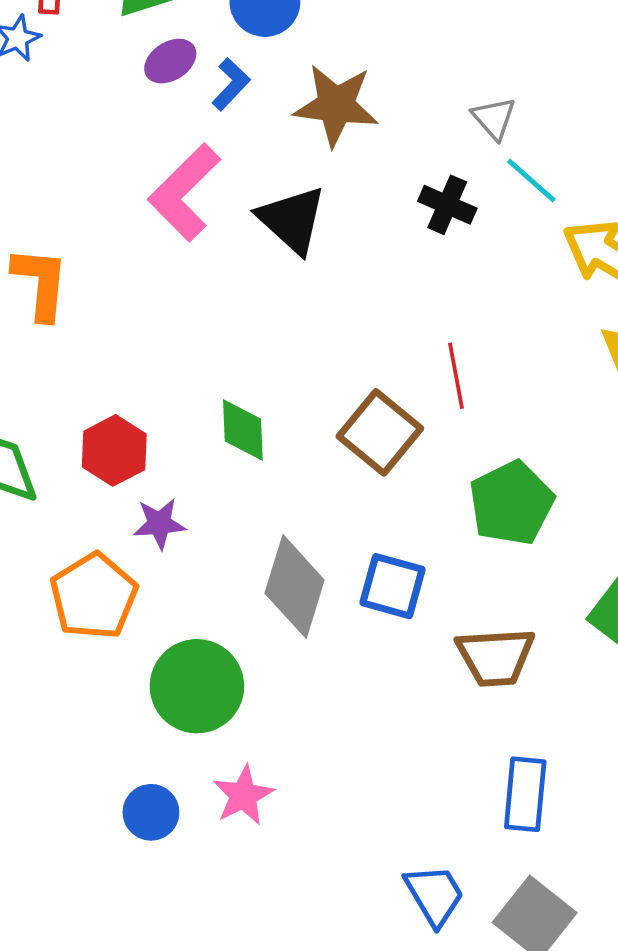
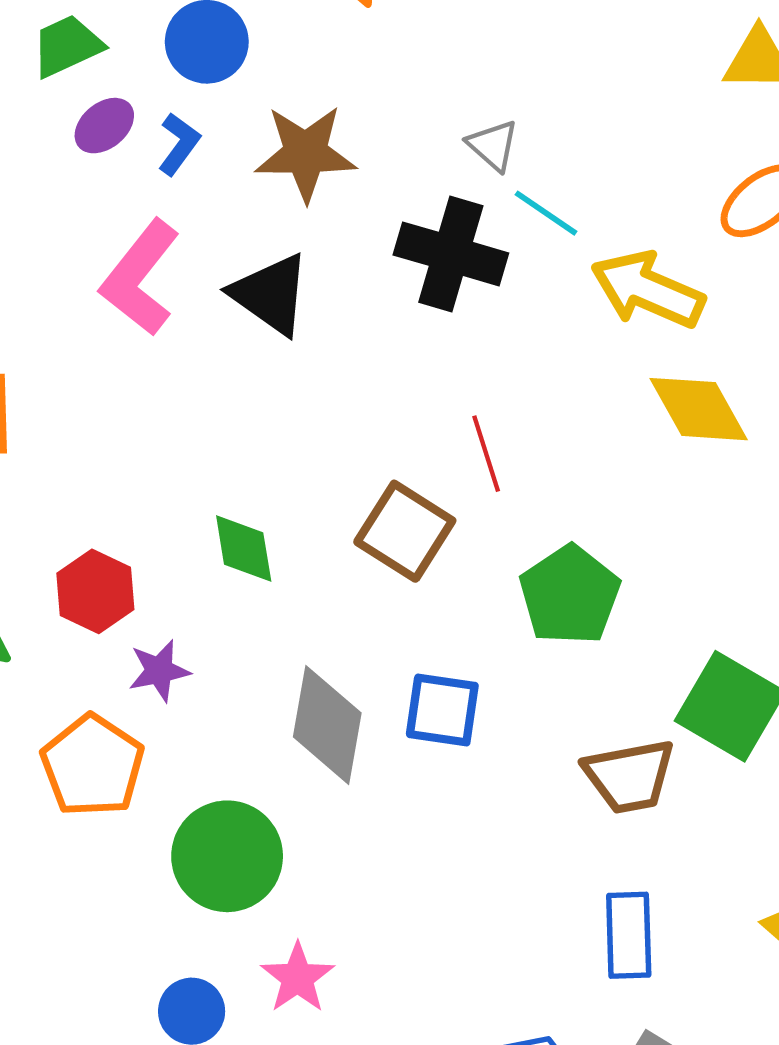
black cross: (447, 205) -> (451, 254), size x1.6
brown trapezoid: (495, 657) -> (629, 776), moved

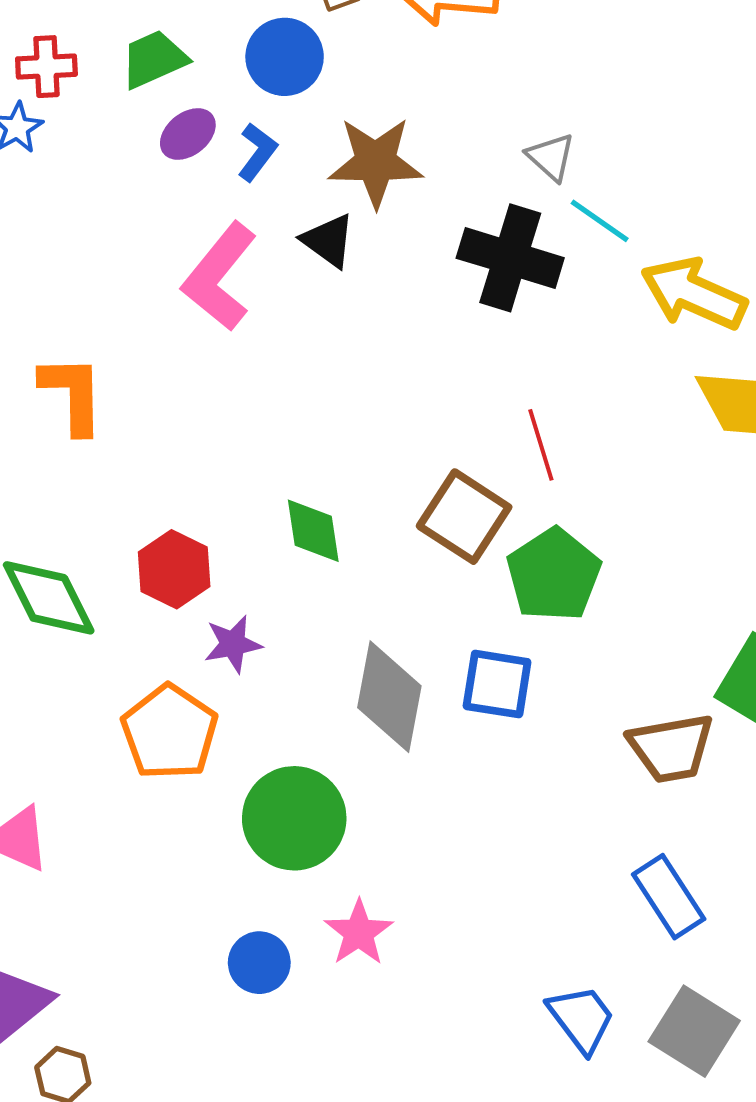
black triangle: (271, 294) -> (328, 241), moved, size x0.7
green pentagon: (570, 595) -> (554, 575), moved
blue rectangle: (629, 935) -> (669, 897), turned -32

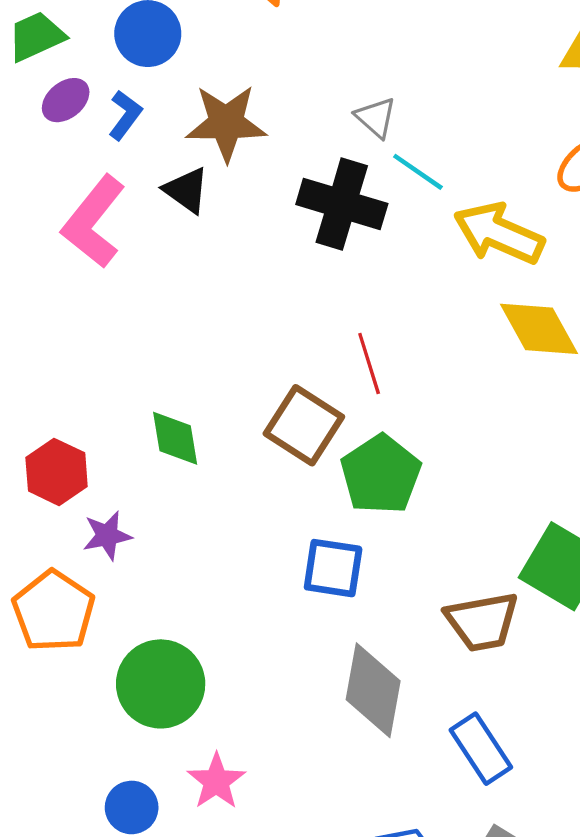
gray diamond: (389, 697) -> (373, 690), moved

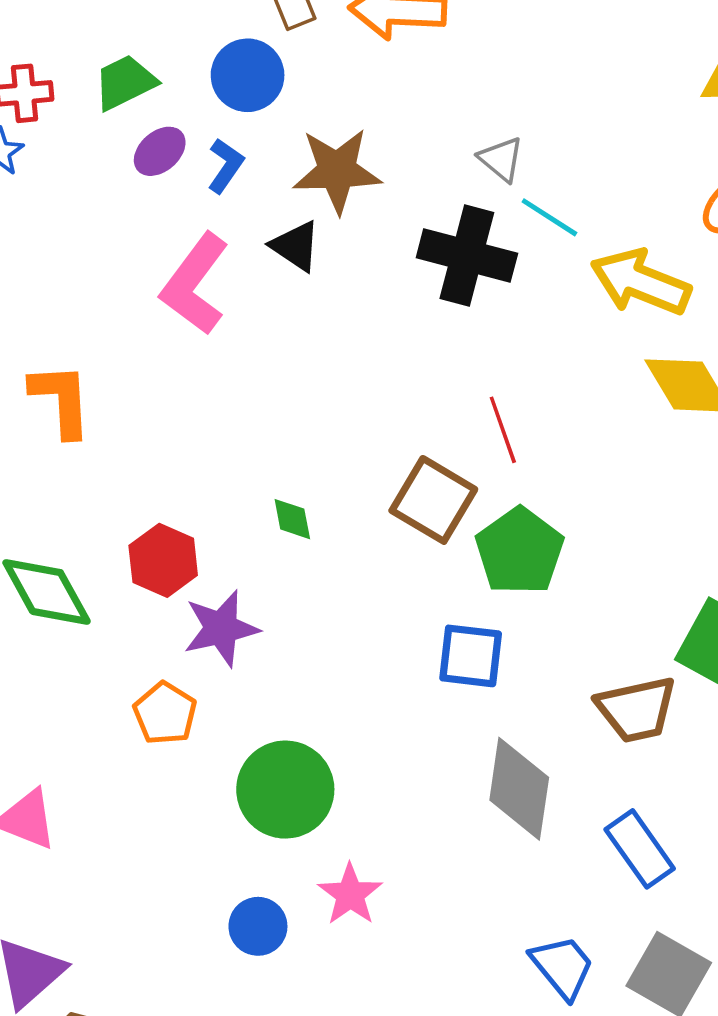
green diamond: (175, 438) -> (292, 519), size x0.7
purple star: (107, 536) -> (221, 628), size x1.4
orange pentagon: (54, 611) -> (165, 713), size x0.7

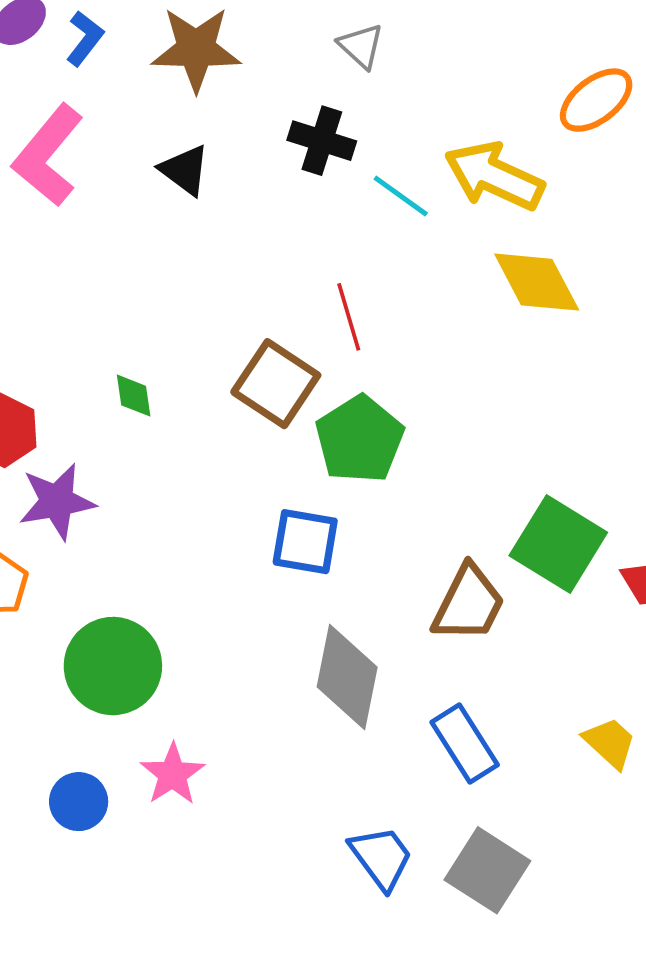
cyan line: (549, 217) -> (401, 196), moved
black triangle: (296, 246) -> (185, 170), moved
black cross: (467, 255) -> (322, 141), size x0.7
brown trapezoid: (636, 709) -> (469, 604), turned -54

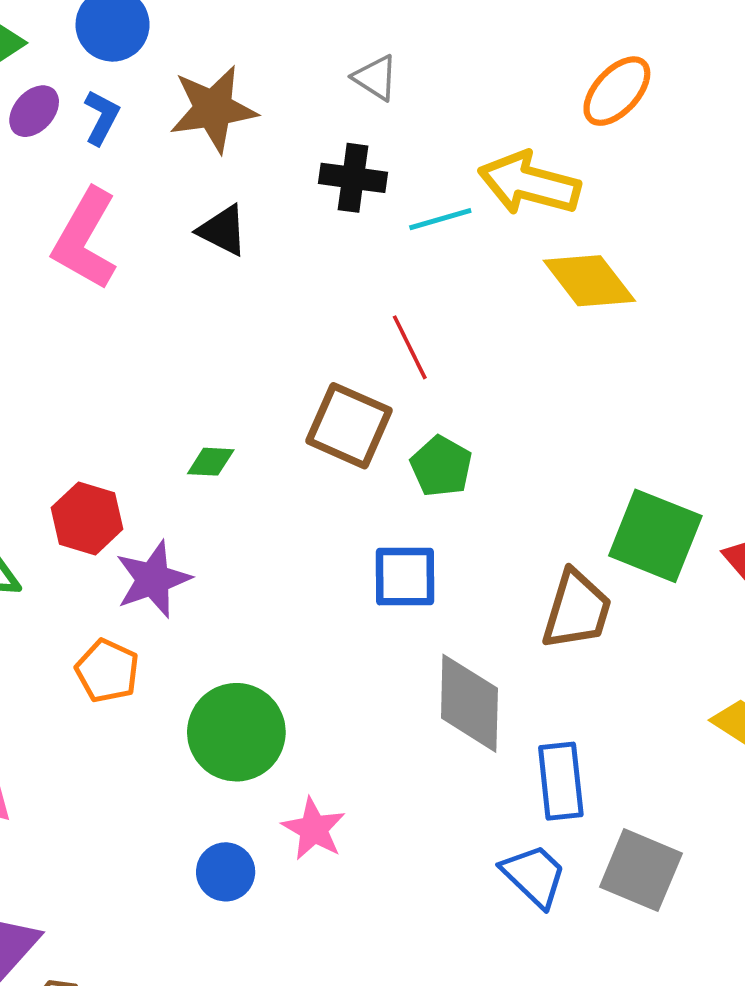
cyan line: (401, 196) -> (440, 219), turned -42
green diamond: (134, 396) -> (211, 462), turned -69
green pentagon: (360, 439) -> (441, 466), size x0.7
blue rectangle: (465, 743) -> (561, 781), moved, turned 36

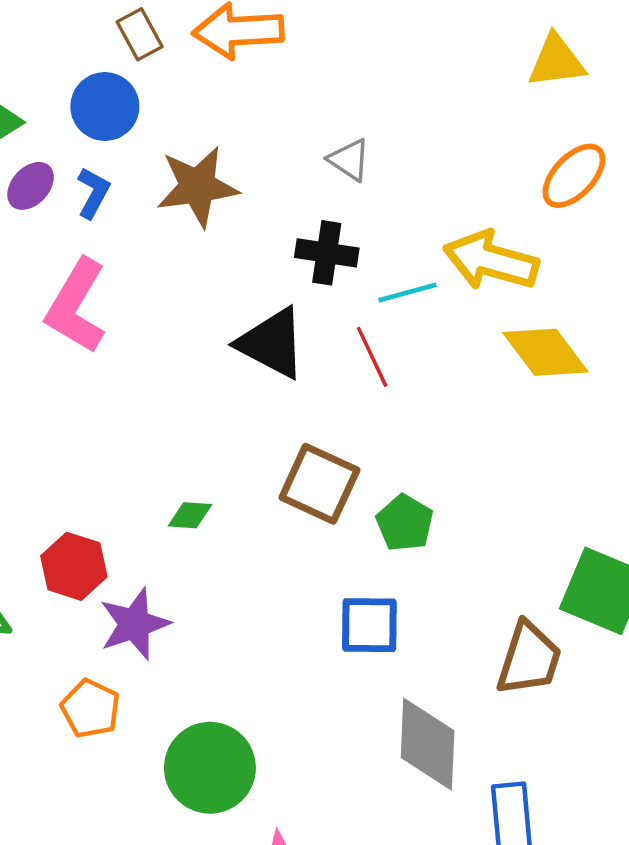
black triangle: (223, 230) -> (272, 343), moved, size x1.5
red line: (410, 347) -> (372, 357), moved

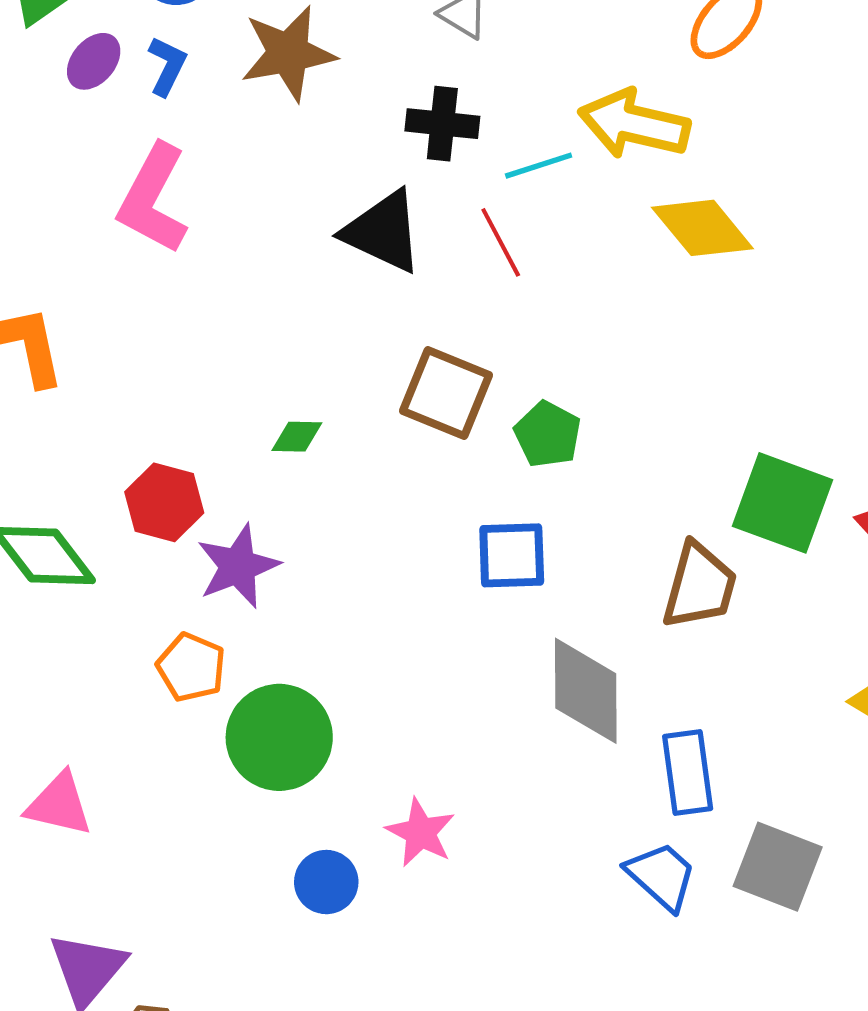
green circle: (210, 768) -> (279, 737), moved

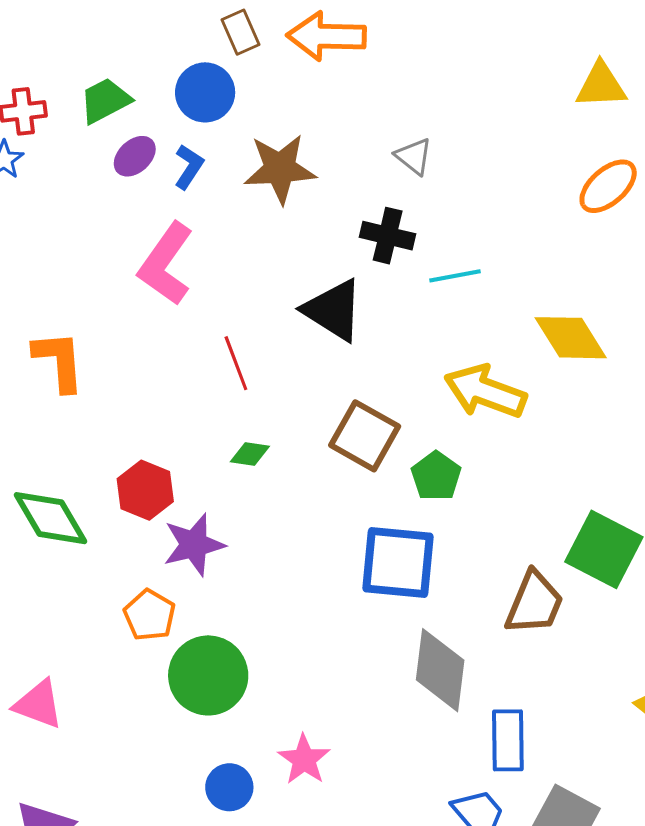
yellow arrow: (634, 124) -> (485, 392), moved
red line: (501, 242) -> (236, 363), moved
blue square: (512, 555) -> (398, 562), size x1.4

